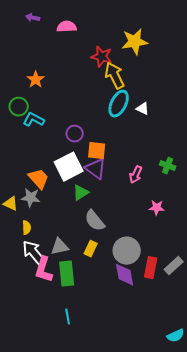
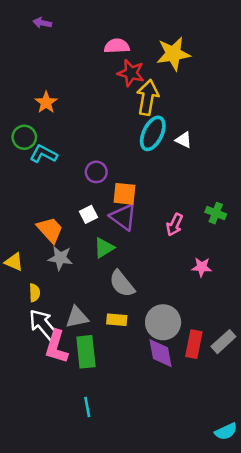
pink semicircle: (67, 27) -> (117, 46), moved
yellow arrow: (115, 76) -> (148, 97), turned 36
white square: (69, 167) -> (89, 214), size x0.5
gray star: (31, 198) -> (60, 258), moved
yellow rectangle: (91, 249) -> (117, 320), turned 70

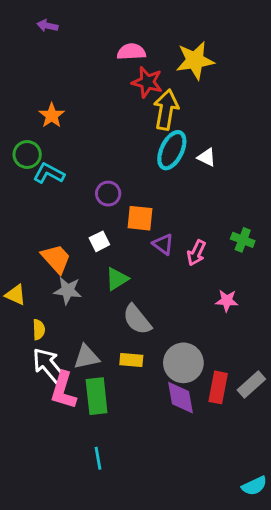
purple triangle: (123, 217) -> (163, 244), moved, size x0.7

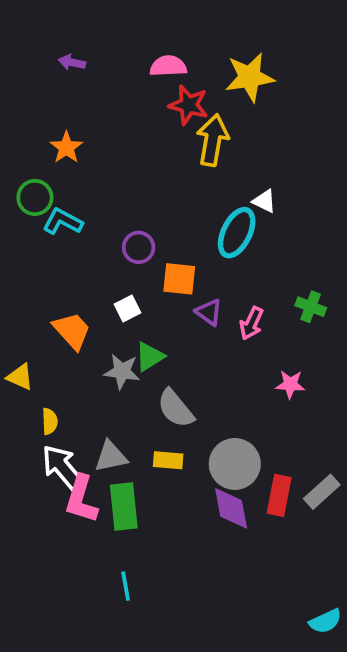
purple arrow: (47, 26) -> (72, 62), moved
cyan ellipse: (172, 150) -> (237, 233), moved
gray star: (68, 291) -> (122, 371), moved

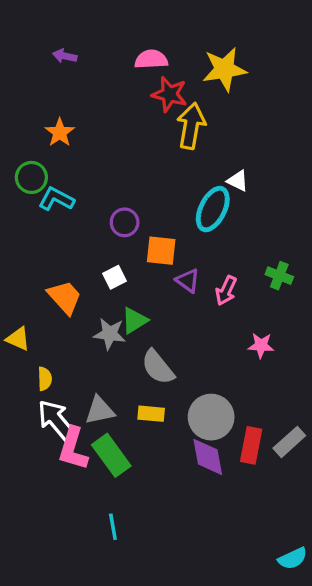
green rectangle: (124, 506) -> (111, 455), turned -30

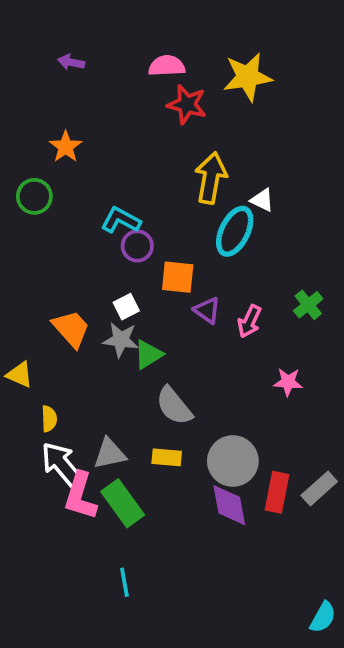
yellow arrow: (191, 126) -> (211, 178), moved
cyan L-shape: (56, 199) -> (121, 220), moved
green cross: (279, 276) -> (308, 305), turned 30
gray star: (110, 334) -> (121, 340), moved
cyan semicircle: (293, 558) -> (323, 617), turned -36

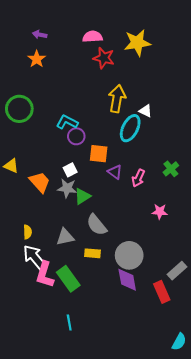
orange star: (66, 147) -> (37, 59), moved
green circle: (34, 196) -> (19, 109), size x1.4
yellow triangle: (20, 375) -> (11, 166), moved
gray triangle: (110, 454) -> (65, 237), moved
red rectangle: (277, 492) -> (162, 292), moved, turned -35

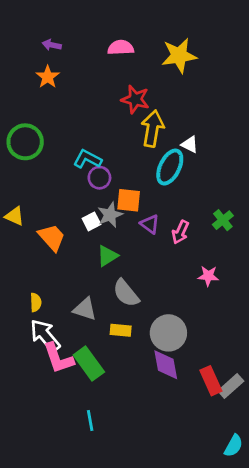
red star: (104, 58) -> (135, 99), moved
gray star: (67, 188) -> (110, 215), moved, turned -30
gray triangle: (65, 237) -> (85, 309), turned 30
gray rectangle: (177, 271) -> (231, 386), moved
pink L-shape: (45, 275) -> (58, 358), turned -36

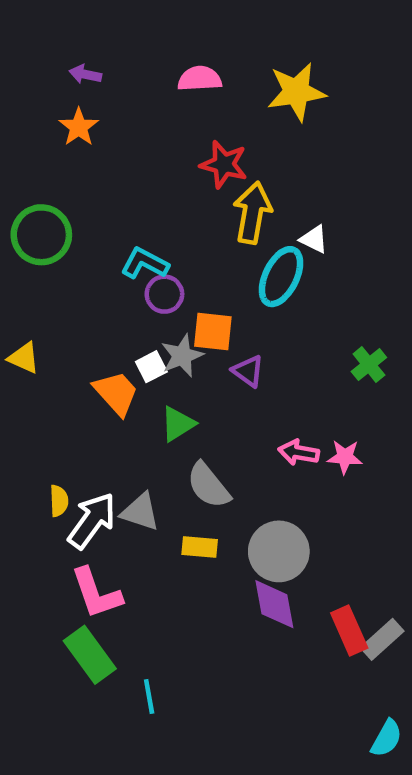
pink arrow: (180, 232) -> (299, 452), moved, turned 75
orange trapezoid: (52, 237) -> (116, 393), moved
white arrow: (45, 336) -> (92, 521), moved, turned 76
green rectangle: (89, 363) -> (90, 655), moved

